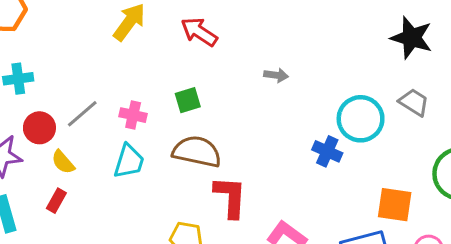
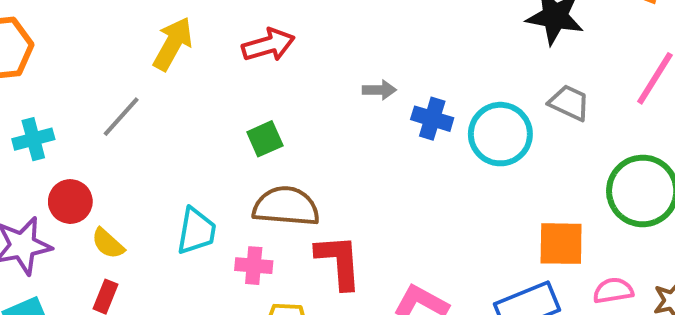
red arrow: (199, 32) -> (268, 45), turned 138
gray line: (82, 114) -> (121, 117), moved
pink cross: (133, 115) -> (254, 266), moved
blue cross: (327, 151) -> (432, 119), moved

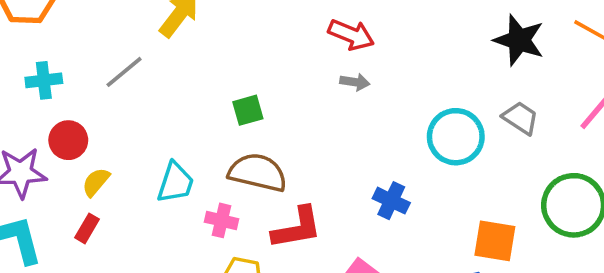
red arrow: (268, 45) -> (351, 35), moved, turned 30
blue cross: (432, 119) -> (391, 201), moved
yellow semicircle: (108, 244) -> (96, 182), turned 80
red L-shape: (339, 262) -> (297, 228), turned 76

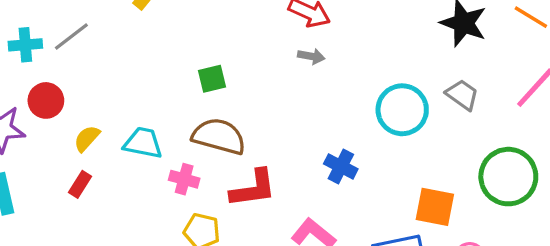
gray line: (124, 72) -> (71, 37), moved
yellow semicircle: (96, 182) -> (87, 138), moved
cyan trapezoid: (175, 183) -> (143, 143), turned -99
red rectangle: (87, 228) -> (80, 184), moved

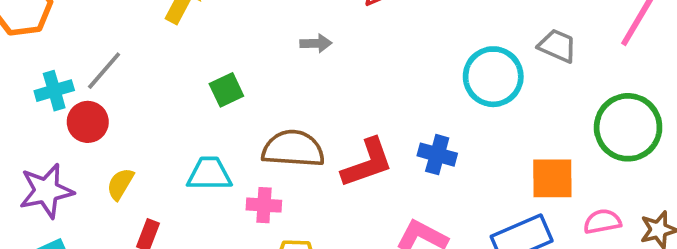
gray arrow: (311, 56) -> (316, 43), moved
green square: (212, 79) -> (226, 90), moved
red circle: (46, 100) -> (88, 122), moved
yellow semicircle: (87, 138) -> (120, 184), moved
red L-shape: (253, 188) -> (367, 163), moved

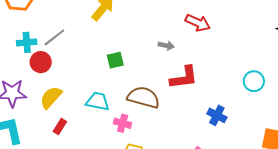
cyan circle: (493, 77) -> (254, 81), size x0.7
red L-shape: (367, 163) -> (184, 78), moved
yellow semicircle: (120, 184) -> (51, 97), size x1.4

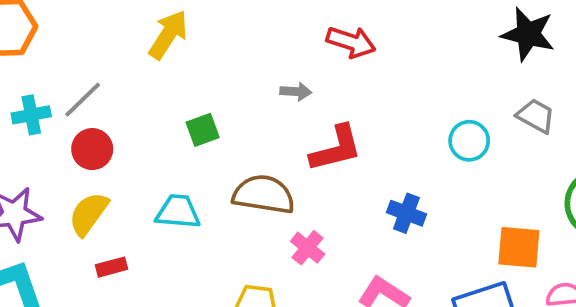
red circle: (41, 62) -> (92, 149), moved
pink cross: (123, 123) -> (308, 248), moved, turned 30
red rectangle: (60, 127) -> (111, 267), turned 49

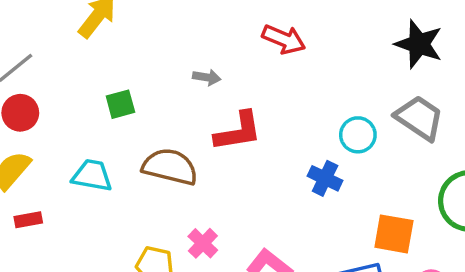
red arrow: (351, 42) -> (284, 39), moved
gray trapezoid: (536, 116) -> (419, 118), size x1.4
blue cross: (406, 213) -> (325, 178), moved
pink cross: (308, 248) -> (203, 243), moved

